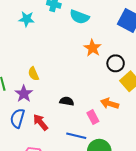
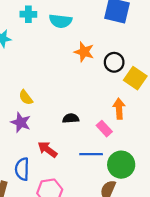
orange arrow: (110, 103) -> (119, 109), turned 84
blue semicircle: (17, 118) -> (22, 169), moved

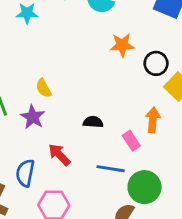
orange star: (84, 52) -> (122, 45), turned -30

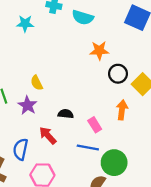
black circle: (156, 63) -> (118, 74), moved
black semicircle: (93, 122) -> (66, 114), moved
pink rectangle: (131, 141) -> (95, 125), moved

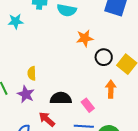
yellow semicircle: (37, 83) -> (32, 73), turned 32
black semicircle: (66, 114) -> (61, 98), size x1.5

